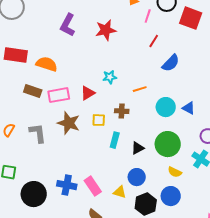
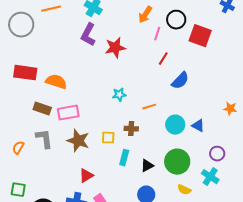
purple L-shape: (68, 25) -> (88, 35), moved
red triangle: (88, 93) -> (86, 176), moved
gray L-shape: (38, 133) -> (44, 139), moved

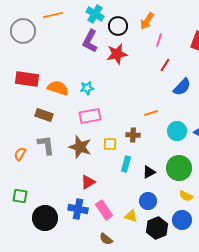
black circle: (176, 20) -> (118, 26), moved
cyan star: (119, 95) -> (87, 88), moved
pink rectangle: (68, 113) -> (90, 116), moved

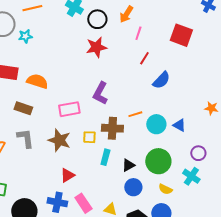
purple L-shape: (90, 41) -> (100, 93), moved
cyan star: (87, 88) -> (25, 36), moved
orange line: (151, 113) -> (135, 114), moved
brown cross: (133, 135) -> (112, 128), size x1.5
blue circle: (148, 201) -> (133, 187), moved

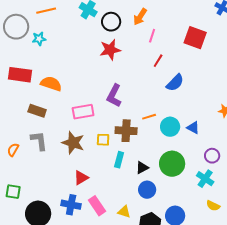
yellow semicircle: (165, 189) -> (213, 206), moved

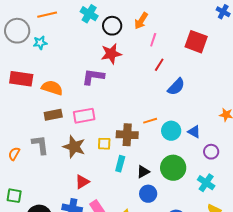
purple L-shape: (114, 96) -> (93, 77), moved, turned 70
brown rectangle: (37, 111) -> (53, 115), moved, turned -30
purple circle: (212, 156) -> (211, 152), moved

